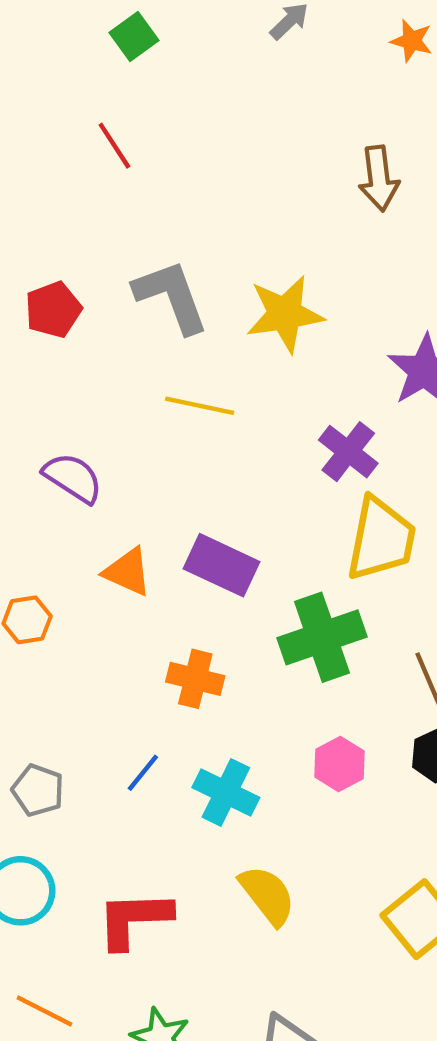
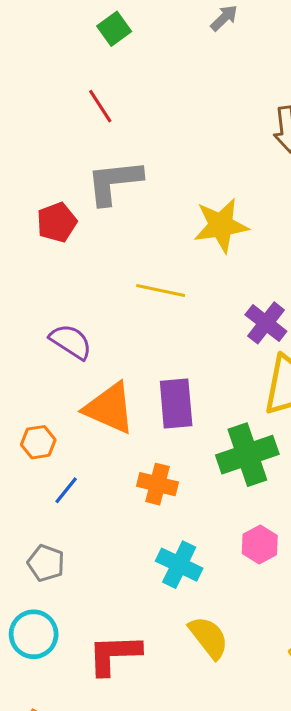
gray L-shape: (171, 296) -> (114, 182), moved, turned -76
purple rectangle: (221, 565) -> (176, 404), turned 60
orange triangle: (128, 572) -> (109, 408), size x1.5
blue line: (143, 773) -> (66, 490), moved

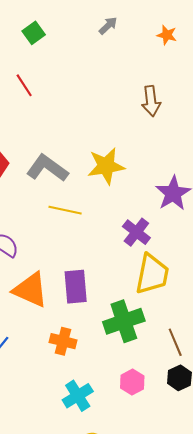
gray L-shape: (114, 182) -> (47, 168), moved, turned 42
cyan cross: (179, 565) -> (78, 396), turned 32

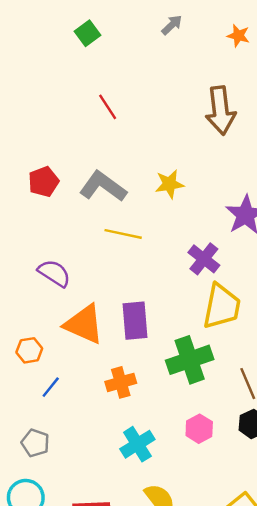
red line: (24, 85) -> (108, 107), moved
brown arrow: (151, 101) -> (221, 110), size x1.4
yellow star: (106, 166) -> (169, 184), size x0.7
orange cross: (63, 341) -> (121, 382), turned -30

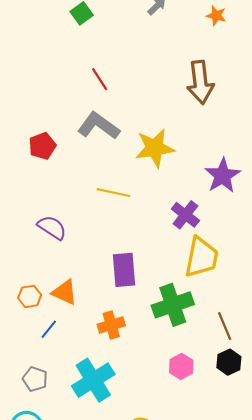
yellow star: (169, 184) -> (155, 148), size x1.5
gray L-shape: (103, 186) -> (99, 126), moved
orange triangle: (84, 324) -> (65, 292), moved, size x0.7
cyan cross: (137, 444) -> (93, 380), moved, size x1.4

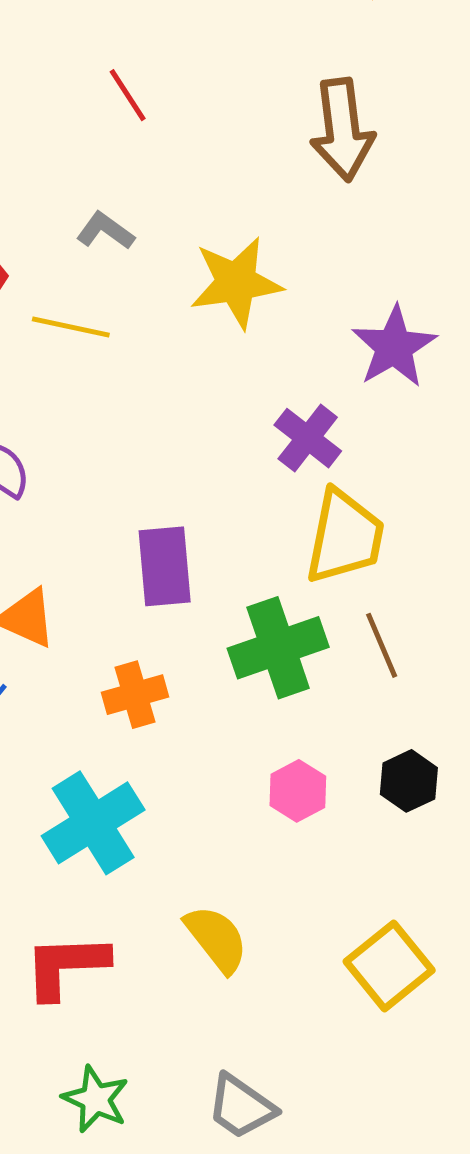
red line: (100, 79) -> (128, 95), moved
gray L-shape: (99, 126) -> (105, 231), size x0.6
yellow line: (113, 193) -> (71, 327), moved
brown line: (225, 326) -> (382, 645), moved

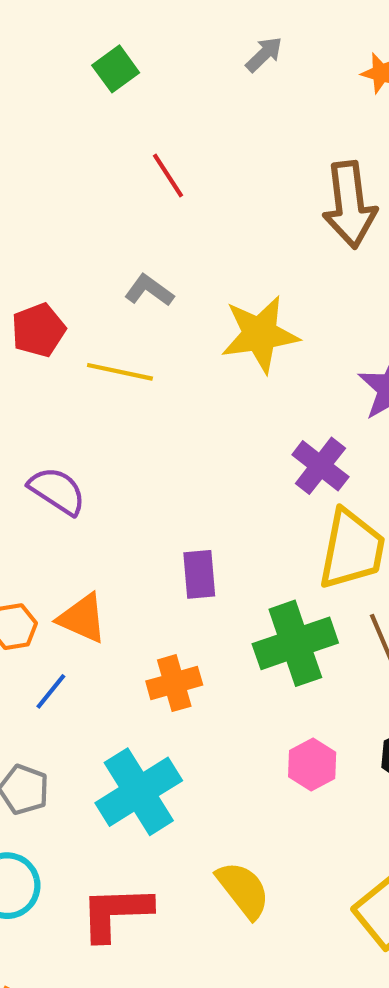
purple rectangle: (165, 566) -> (199, 574), size x0.7

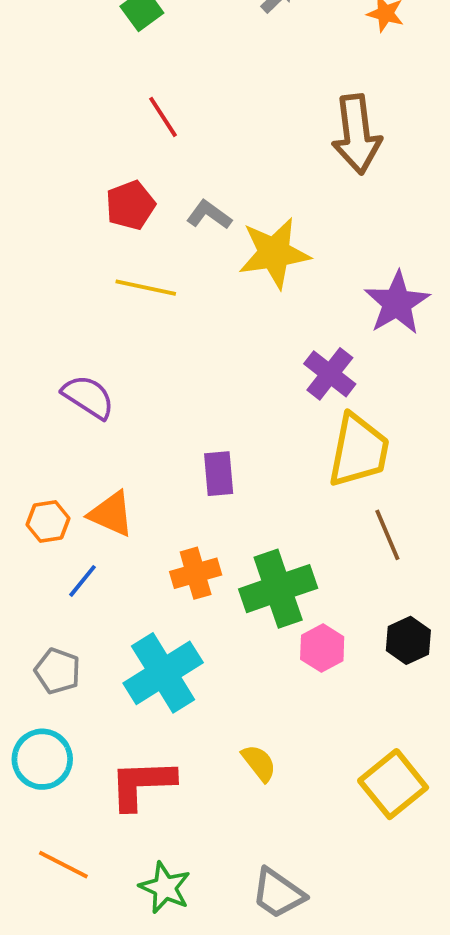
red line: (168, 175) -> (163, 117), moved
gray L-shape: (149, 290) -> (209, 215), moved
red pentagon: (38, 330) -> (130, 205), moved
green cross: (295, 643) -> (278, 589), moved
yellow semicircle: (243, 890) -> (259, 763), size x0.7

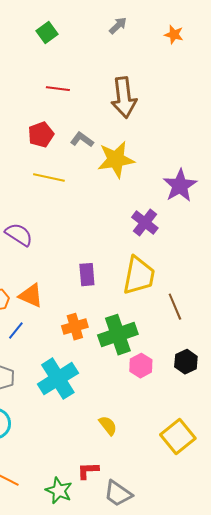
red line: (163, 117) -> (58, 89), turned -50
brown arrow: (357, 134) -> (124, 98), moved
yellow trapezoid: (359, 451) -> (139, 276), moved
red L-shape: (142, 784) -> (88, 471), moved, size x0.6

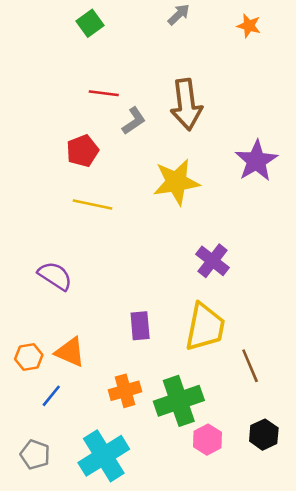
gray L-shape: (82, 140) -> (134, 121), moved, turned 110
purple star: (180, 186) -> (256, 161), moved

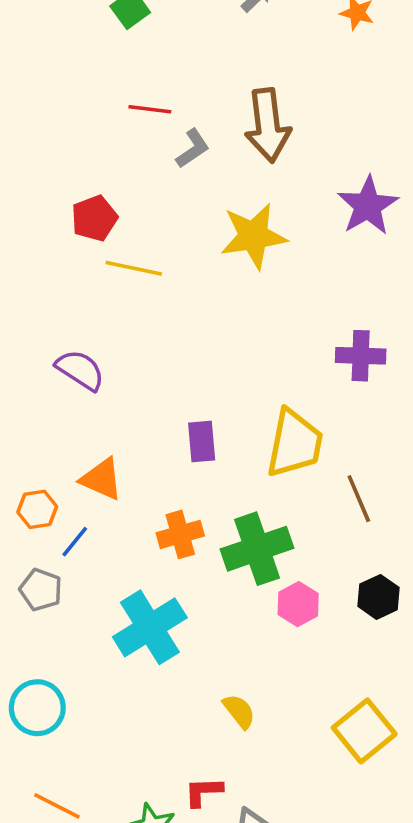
red pentagon: (83, 151) -> (94, 218), moved
purple cross: (213, 261) -> (361, 356), moved, turned -36
orange hexagon: (29, 357) -> (37, 509), moved
gray pentagon: (35, 455) -> (41, 590), moved

